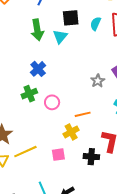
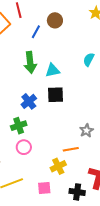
black square: (71, 18) -> (55, 95), moved
cyan triangle: (60, 37) -> (53, 70), turned 35
gray star: (98, 81) -> (86, 131), moved
pink circle: (52, 102) -> (24, 147), moved

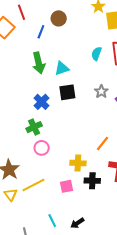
gray star: (86, 131) -> (101, 92), moved
orange line: (71, 149) -> (102, 143), moved, turned -35
yellow cross: (58, 166) -> (78, 163), turned 35
black cross: (77, 192) -> (92, 181), moved

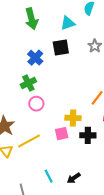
cyan triangle: (62, 68) -> (68, 23), moved
pink square: (66, 186) -> (62, 134), moved

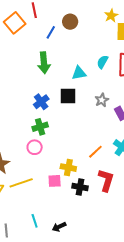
green cross: (28, 83) -> (40, 127), moved

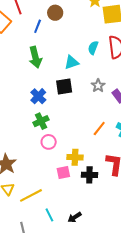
pink circle: (35, 147) -> (49, 142), moved
orange line: (95, 152) -> (99, 129), moved
yellow line: (21, 183) -> (31, 195), moved

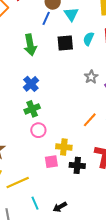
blue line: (38, 26) -> (46, 18), moved
cyan triangle: (71, 62) -> (71, 14), moved, turned -49
black square: (64, 87) -> (65, 43), moved

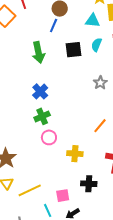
cyan triangle: (71, 14) -> (93, 21), moved, turned -49
pink square: (51, 162) -> (63, 196), moved
black cross: (77, 165) -> (89, 184), moved

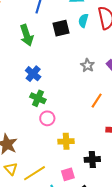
gray star: (100, 83) -> (87, 65), moved
green cross: (42, 116) -> (38, 98), turned -35
yellow cross: (75, 154) -> (66, 141), moved

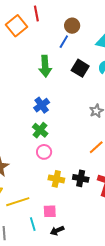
black square: (61, 28) -> (80, 68), turned 30
black cross: (92, 159) -> (81, 178), moved

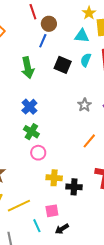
red line: (36, 13) -> (33, 12), moved
black cross: (81, 178) -> (74, 187), moved

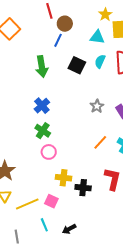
pink square: (52, 211) -> (51, 201), moved, turned 32

